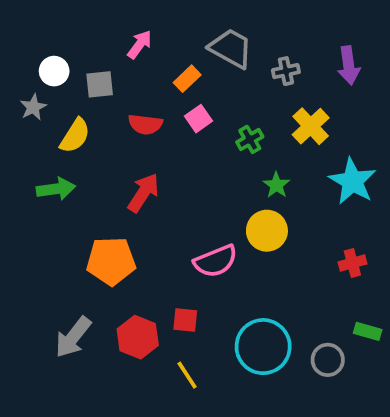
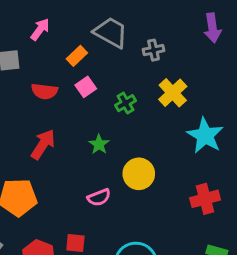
purple arrow: (349, 65) -> (212, 28), moved
green star: (276, 185) -> (99, 144), moved
pink semicircle: (216, 261) -> (99, 197), size x0.7
red cross: (352, 263) -> (205, 199), size x1.4

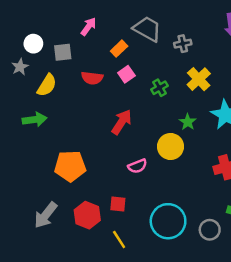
red arrow: (43, 144) -> (122, 122), moved
green star: (99, 144) -> (188, 122), moved

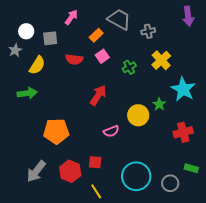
green star: (188, 122) -> (159, 104), moved

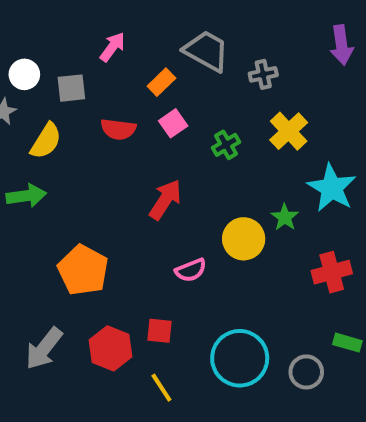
orange pentagon: (56, 131) -> (83, 270), turned 30

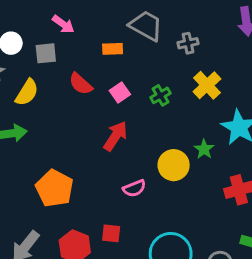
pink arrow: (112, 47) -> (63, 24), moved, turned 90
orange rectangle: (161, 82) -> (113, 49), turned 42
pink square: (173, 123) -> (120, 93), moved
red semicircle: (118, 129) -> (81, 84), turned 35

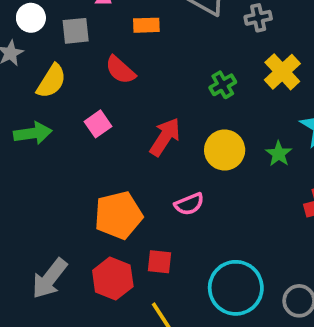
orange rectangle: (113, 49) -> (146, 25), moved
pink square: (120, 93) -> (98, 124), moved
yellow circle: (174, 165) -> (225, 150), moved
orange pentagon: (54, 188) -> (118, 215), moved, turned 30

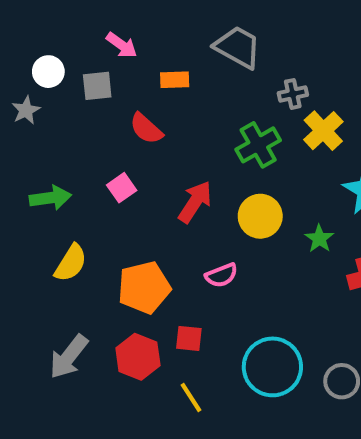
gray cross: (258, 18) -> (293, 94), moved
yellow semicircle: (51, 81) -> (71, 263), moved
green cross: (223, 85) -> (258, 145), size x1.5
green star: (279, 154) -> (319, 239), moved

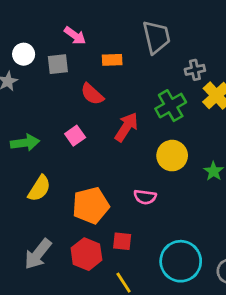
gray trapezoid: (238, 47) -> (156, 37), turned 48
red arrow: (195, 202) -> (126, 127), moved
pink semicircle: (221, 275) -> (145, 197), turned 30

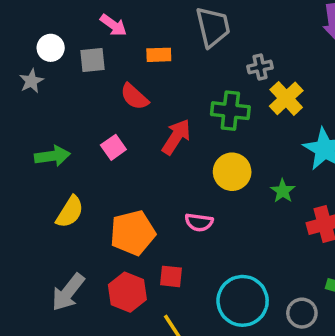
green cross: (171, 106) -> (230, 111), turned 36

